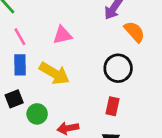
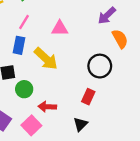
pink line: (20, 37) -> (24, 22), turned 49

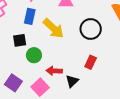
black circle: (100, 66) -> (91, 29), moved
black triangle: (80, 124) -> (72, 81), moved

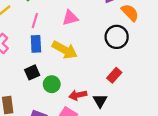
black circle: (91, 29) -> (117, 37), moved
red rectangle: (91, 62) -> (114, 75), turned 32

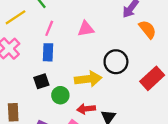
black circle: (117, 37) -> (116, 62), moved
yellow arrow: (65, 50) -> (88, 79), moved, turned -40
red rectangle: (114, 75) -> (152, 78), moved, size x1.5

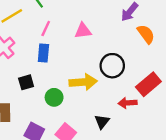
black square: (41, 81) -> (26, 82), moved
red arrow: (86, 109) -> (128, 103), moved

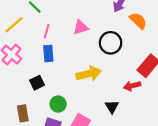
black circle: (112, 66) -> (111, 43), moved
green circle: (54, 97) -> (58, 104), moved

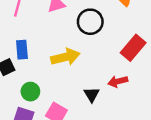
blue rectangle: (48, 54) -> (22, 50), moved
red arrow: (132, 86) -> (118, 81), moved

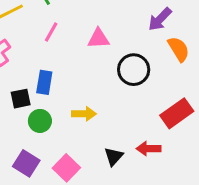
yellow arrow: (65, 57) -> (84, 114), moved, size x0.7
green circle: (30, 92) -> (40, 121), moved

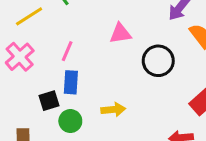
pink line: (51, 32) -> (67, 51), moved

